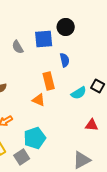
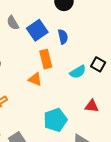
blue square: (44, 39) -> (37, 30), moved, turned -30
cyan pentagon: (35, 138) -> (55, 120), moved

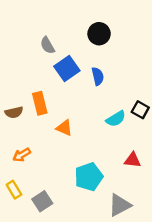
gray semicircle: (13, 23) -> (47, 45), moved
orange rectangle: (46, 59) -> (40, 103), moved

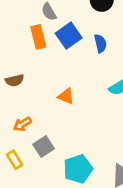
orange rectangle: (40, 103) -> (38, 37), moved
cyan pentagon: (89, 177) -> (78, 169), moved
gray square: (42, 201) -> (44, 146), moved

